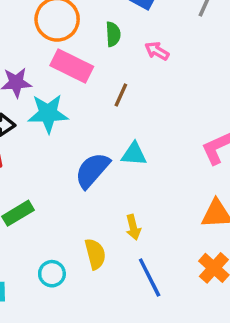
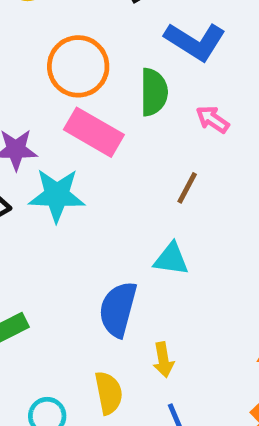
green semicircle: (113, 34) -> (154, 92), size x1.4
brown line: (121, 95) -> (187, 188), moved
blue semicircle: (92, 170) -> (118, 309), moved, turned -30

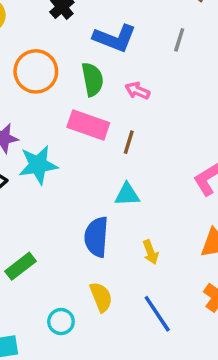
pink rectangle: (94, 132) -> (88, 125), moved
yellow arrow: (163, 360) -> (151, 252), moved

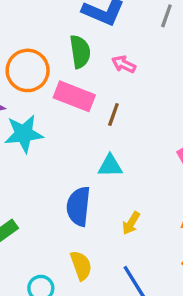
orange circle: (36, 71) -> (28, 70), moved
yellow arrow: (151, 252) -> (131, 223), turned 50

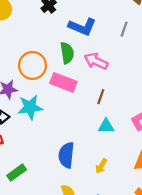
pink arrow: (124, 64) -> (96, 61), size x1.5
brown line: (113, 115) -> (101, 97), moved
cyan triangle: (110, 166) -> (106, 126), moved

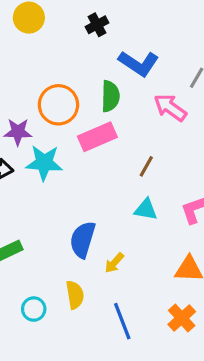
pink arrow: (96, 61) -> (170, 108), moved
pink rectangle: (63, 82) -> (97, 137), turned -55
yellow arrow: (101, 166) -> (114, 263), moved

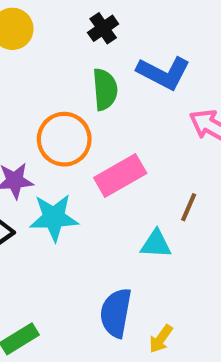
green semicircle: (110, 96) -> (105, 89), moved
cyan triangle: (146, 210) -> (156, 244), moved

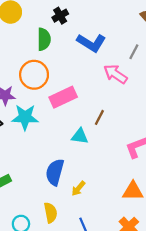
green semicircle: (105, 89) -> (44, 39), moved

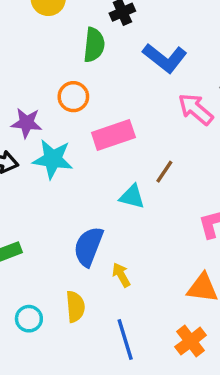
orange circle: (34, 75) -> (73, 97), size x0.7
yellow arrow: (78, 188) -> (121, 275), turned 105

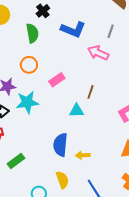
pink rectangle: (113, 135) -> (57, 80), size x0.7
yellow arrow: (121, 275) -> (83, 155), turned -48

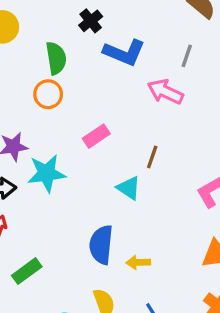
black cross: (43, 11) -> (91, 21), moved
orange circle: (29, 65) -> (48, 94), moved
cyan triangle: (77, 111) -> (129, 188), turned 35

